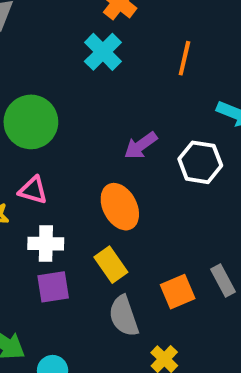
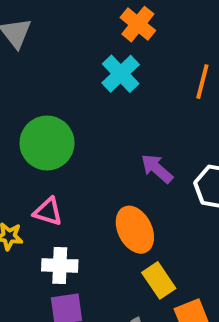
purple arrow: (141, 145) -> (157, 169), turned 76
yellow rectangle: (111, 265) -> (159, 280), moved

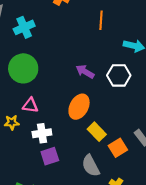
cyan cross: (121, 74) -> (24, 27), moved, turned 30
orange ellipse: (135, 230) -> (79, 107), turned 65

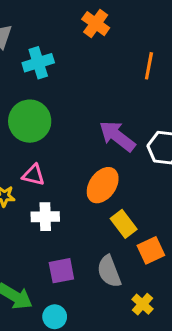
purple arrow: (85, 72) -> (117, 136), size x1.4
purple square: (50, 156) -> (61, 271), moved

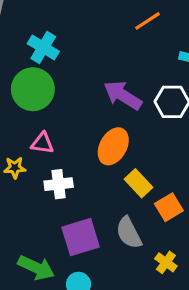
cyan cross: (38, 63) -> (43, 47), moved, turned -36
orange line: (149, 66) -> (148, 21), turned 52
purple square: (61, 271) -> (81, 237), size x1.4

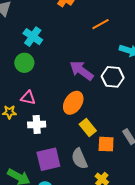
green circle: (33, 89) -> (24, 63), size x0.7
orange square: (169, 207) -> (106, 144), turned 30

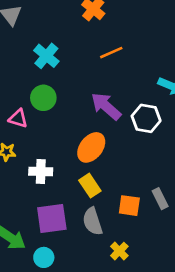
orange line: (101, 24) -> (111, 53), moved
green circle: (24, 63) -> (43, 98), moved
pink triangle: (28, 98) -> (18, 118), moved
yellow rectangle: (88, 127) -> (90, 186), moved

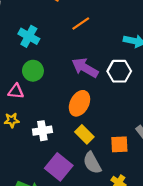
purple square: (52, 218) -> (59, 167), turned -32

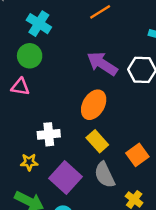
green circle: (33, 71) -> (30, 56), moved
yellow star: (12, 120) -> (29, 162), moved
orange square: (119, 144) -> (137, 155), turned -36

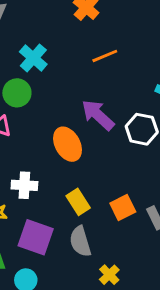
orange ellipse: (94, 105) -> (68, 144), moved, turned -68
orange square: (137, 155) -> (123, 208), moved
purple square: (66, 177) -> (36, 237), turned -32

